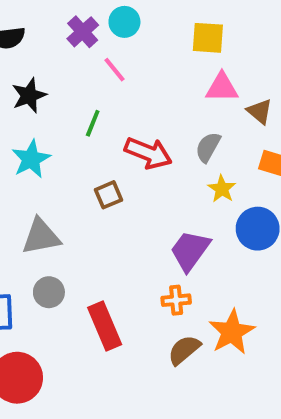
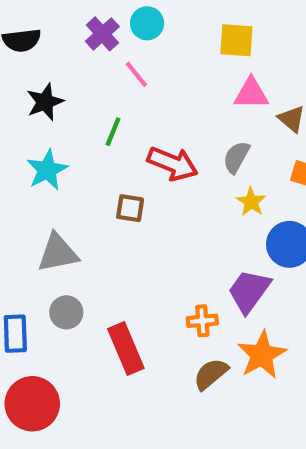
brown square: (109, 195) -> (130, 208), turned 32
purple trapezoid: (190, 250) -> (249, 291), moved

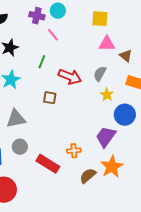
purple cross: (102, 34) -> (37, 16), turned -35
orange cross: (202, 321) -> (74, 151), moved
red rectangle: (126, 348) -> (48, 164), turned -35

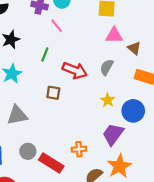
yellow star: (107, 95) -> (108, 100), moved
gray circle: (20, 147) -> (28, 151), moved

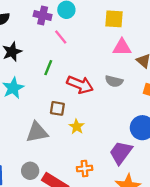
gray semicircle: (107, 67) -> (114, 81), turned -105
yellow star: (108, 100) -> (77, 127), moved
gray triangle: (17, 115) -> (37, 132), moved

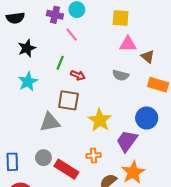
red arrow: (80, 85) -> (78, 75), moved, size x0.6
brown square: (57, 108) -> (68, 100), size x1.5
yellow star: (77, 127) -> (100, 120), moved, size x1.6

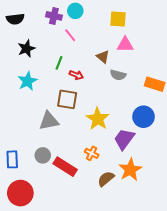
brown triangle: (148, 57) -> (103, 57), moved
orange cross: (94, 156) -> (92, 153), turned 32

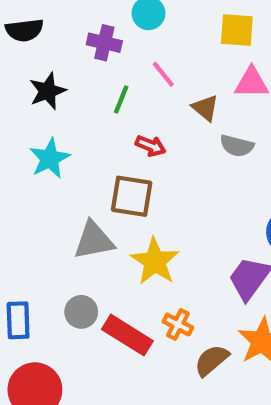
purple cross: (54, 16) -> (104, 43), moved
pink line: (70, 35) -> (163, 74), moved
green line: (59, 63) -> (121, 99), moved
yellow star: (98, 119) -> (155, 261), moved
orange cross: (92, 153) -> (178, 325), moved

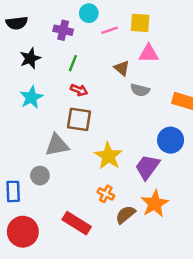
pink line: (163, 74) -> (110, 30), moved, turned -70
red arrow: (151, 146) -> (79, 90), moved
yellow star: (155, 261) -> (108, 156), moved
gray circle: (81, 312) -> (40, 176), moved
red rectangle: (127, 335) -> (77, 223), moved

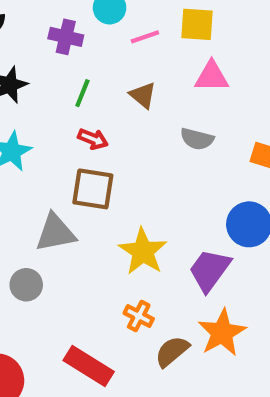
brown triangle: (122, 68) -> (143, 95), moved

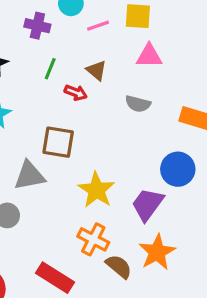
red arrow: (93, 139) -> (76, 93), moved
orange cross: (139, 316) -> (93, 239), size x1.4
brown semicircle: (172, 351) -> (119, 266), turned 80

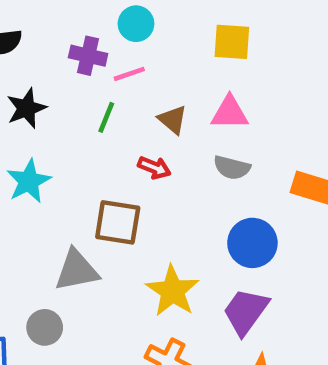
pink line: (98, 26) -> (129, 74), moved
pink triangle: (149, 56) -> (230, 113), moved
red arrow: (76, 93) -> (154, 168), moved
blue circle: (178, 169) -> (252, 243), moved

